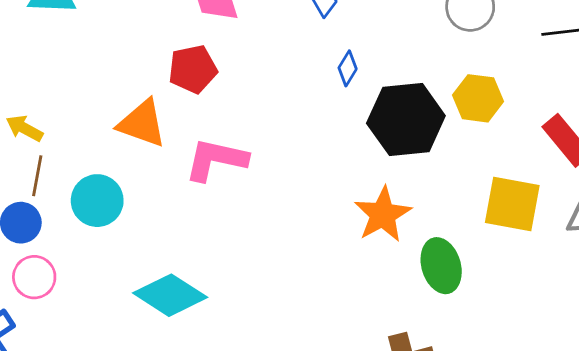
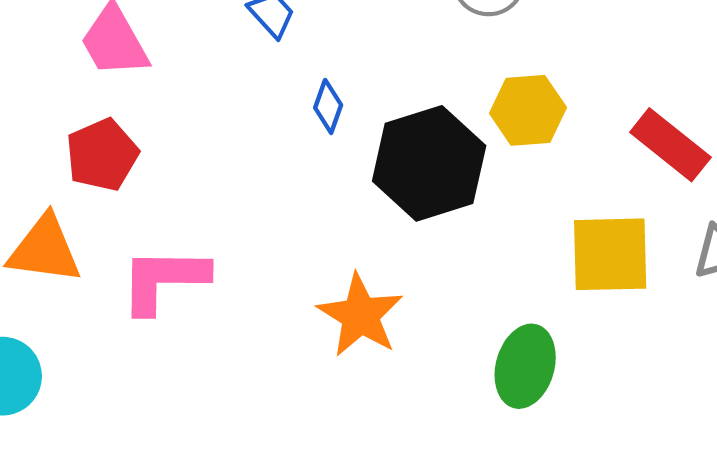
orange star: (383, 214) -> (360, 315), moved
green ellipse: (441, 266) -> (525, 366), turned 44

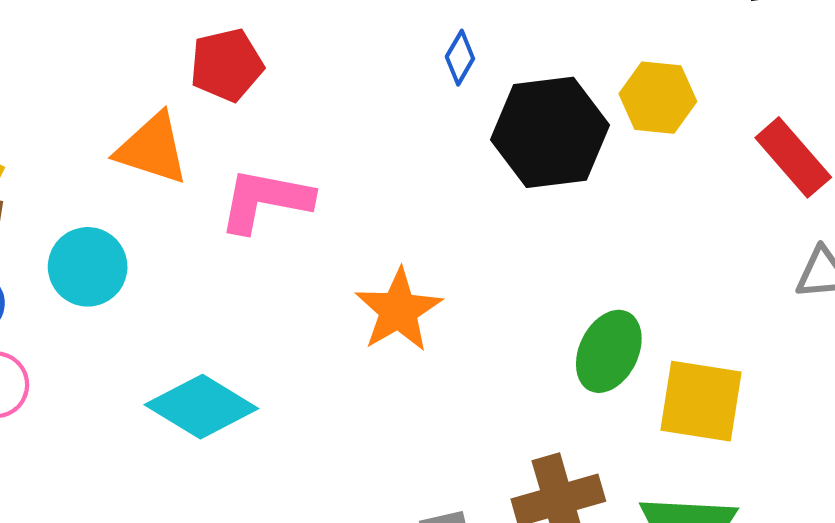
yellow square: (610, 254) -> (701, 401), moved
orange star: (360, 315) -> (398, 310), moved

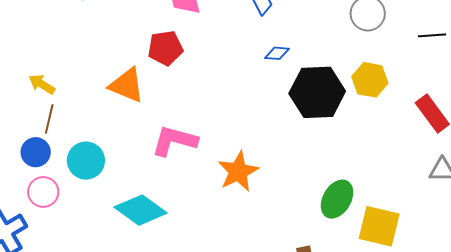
blue diamond: (460, 58) -> (277, 53), turned 60
pink L-shape: (265, 200) -> (174, 141), moved
cyan circle: (88, 267) -> (86, 161), moved

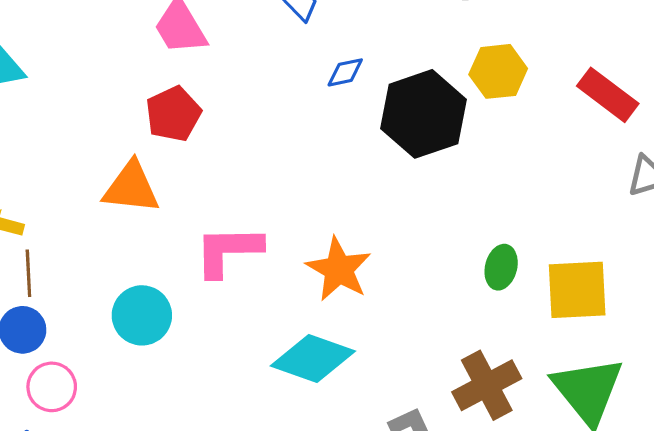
cyan circle: (86, 161) -> (142, 315), moved
green ellipse: (337, 199) -> (501, 267), size x0.7
cyan diamond: (141, 210) -> (313, 358), moved

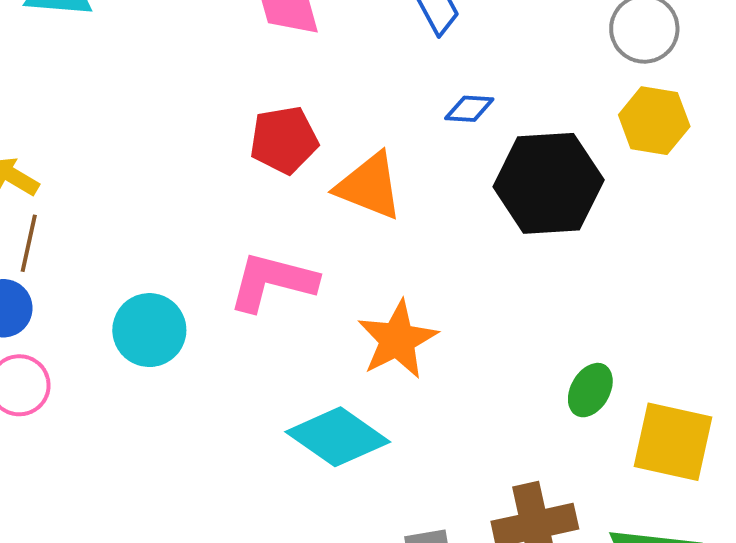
yellow hexagon: (498, 71) -> (654, 121), moved
red pentagon: (173, 114) -> (284, 140), moved
orange triangle: (131, 188) -> (369, 186), moved

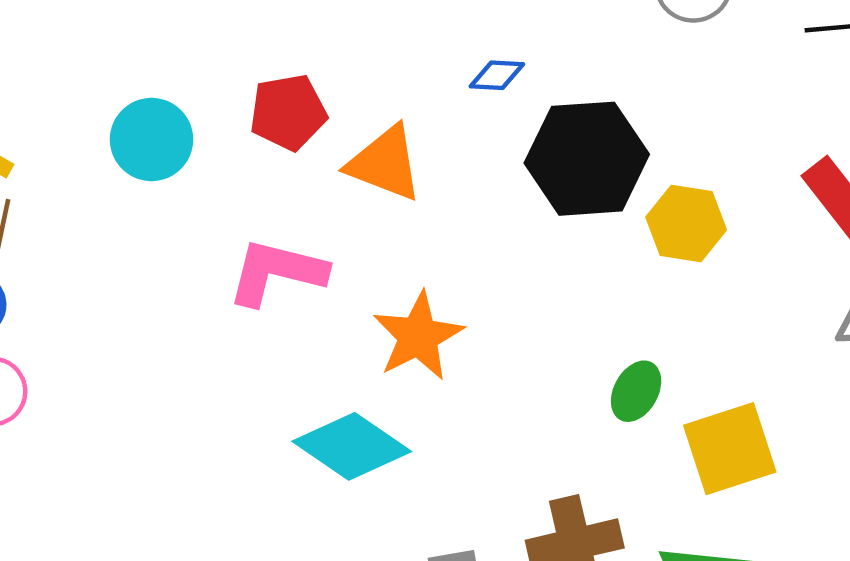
yellow hexagon: (654, 121) -> (686, 223), moved
cyan circle: (149, 330) -> (152, 140), moved
yellow square: (673, 442) -> (730, 449), turned -30

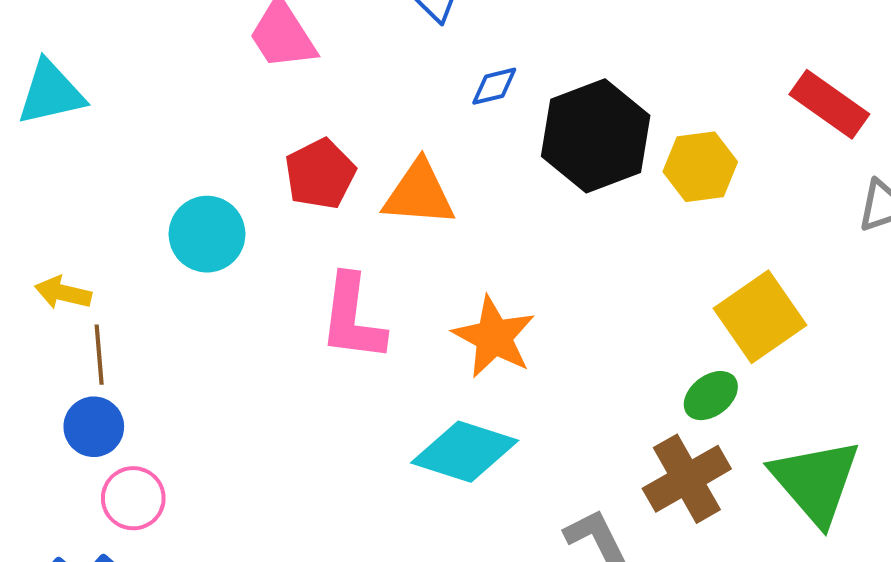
pink L-shape: (277, 272) -> (352, 318), turned -80
green ellipse: (636, 391) -> (711, 396), moved, turned 40
yellow square: (730, 449) -> (760, 317), moved

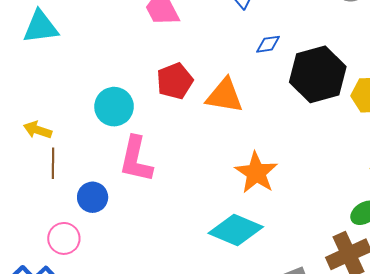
pink L-shape: (352, 318) -> (136, 159), moved
blue circle: (94, 427) -> (93, 197), moved

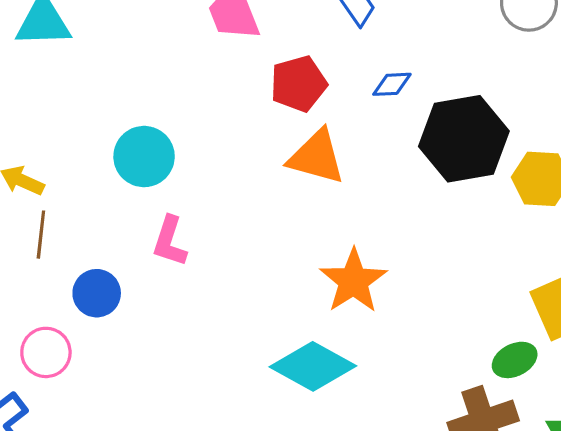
red pentagon: (175, 81) -> (298, 84), moved
pink L-shape: (136, 159) -> (170, 241), size x0.7

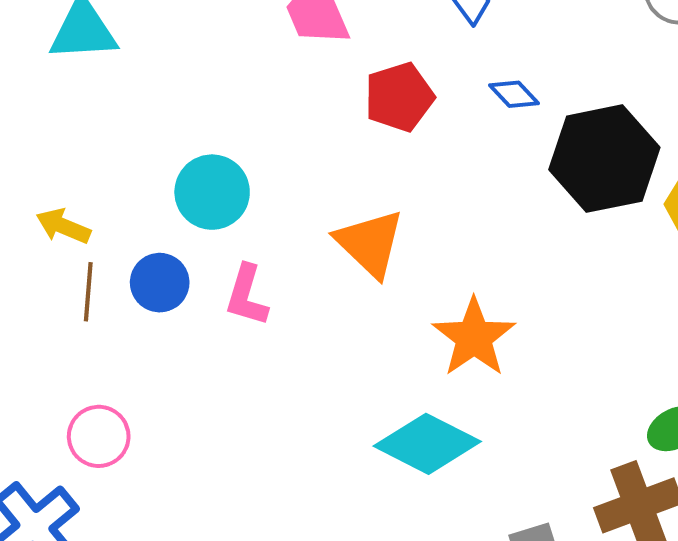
blue diamond: (392, 84) -> (514, 94), turned 51
orange triangle: (316, 157) -> (370, 243), moved, turned 30
blue circle: (97, 293) -> (160, 283), moved

